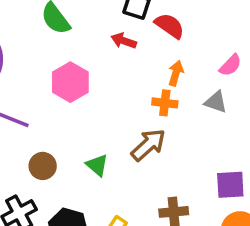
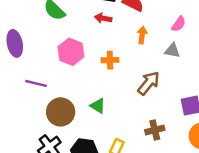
orange cross: (165, 103) -> (110, 60), moved
brown arrow: (148, 145) -> (149, 83), moved
brown circle: (43, 166) -> (61, 112), size x1.5

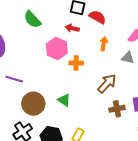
pink hexagon: (71, 52) -> (57, 48), moved
brown cross: (155, 130) -> (117, 109), moved

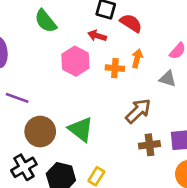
orange cross: (76, 63) -> (115, 68), moved
green triangle: (64, 100) -> (81, 129), size x1.5

